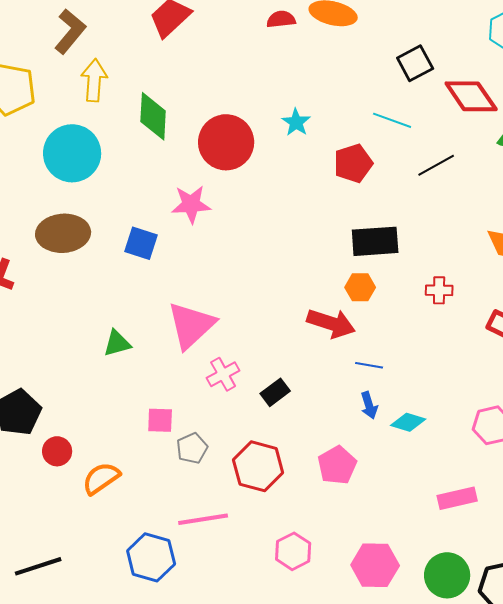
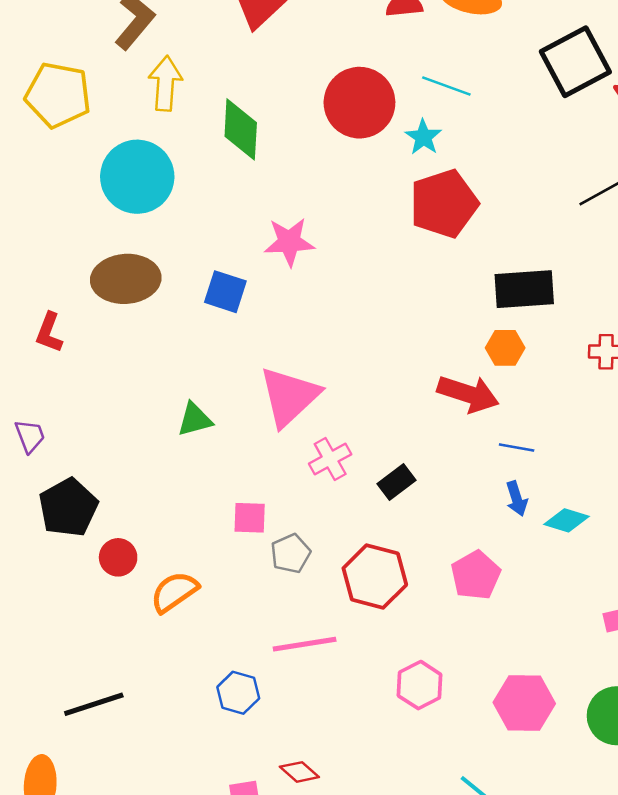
black square: (415, 63) -> (575, 62), size x1.5
cyan line: (392, 120) -> (446, 86), moved
red circle: (226, 142) -> (359, 103), moved
red pentagon: (353, 163) -> (444, 204), moved, size x1.4
blue hexagon: (151, 557) -> (238, 693), size x0.7

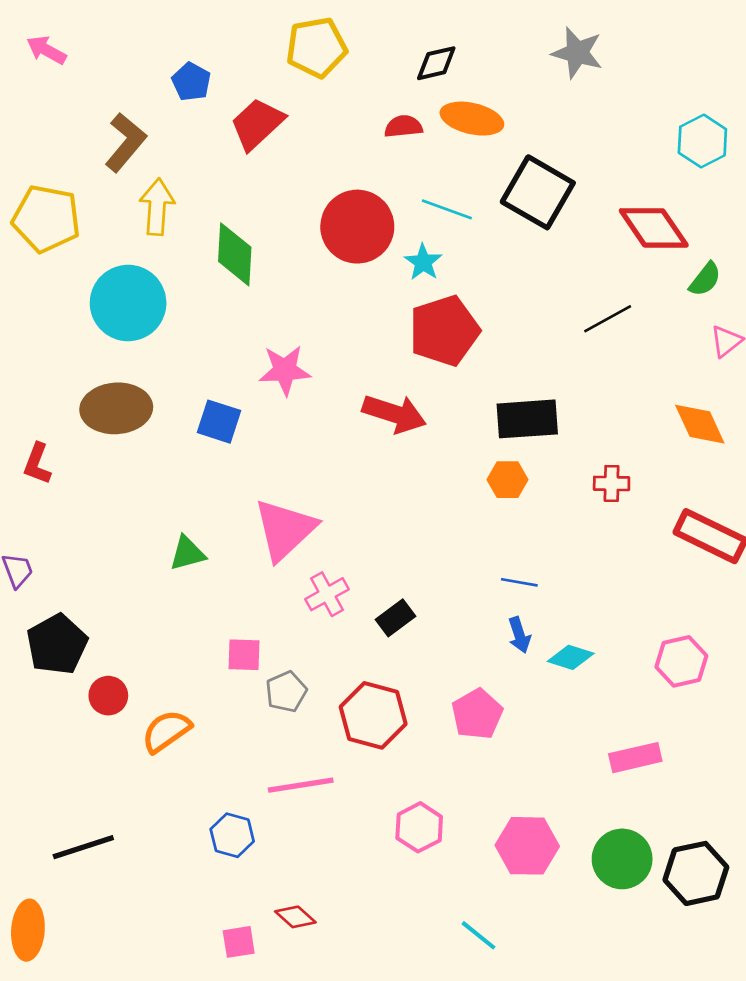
black square: (575, 62) -> (538, 192), moved, turned -32
red arrow: (468, 394) -> (394, 414), moved

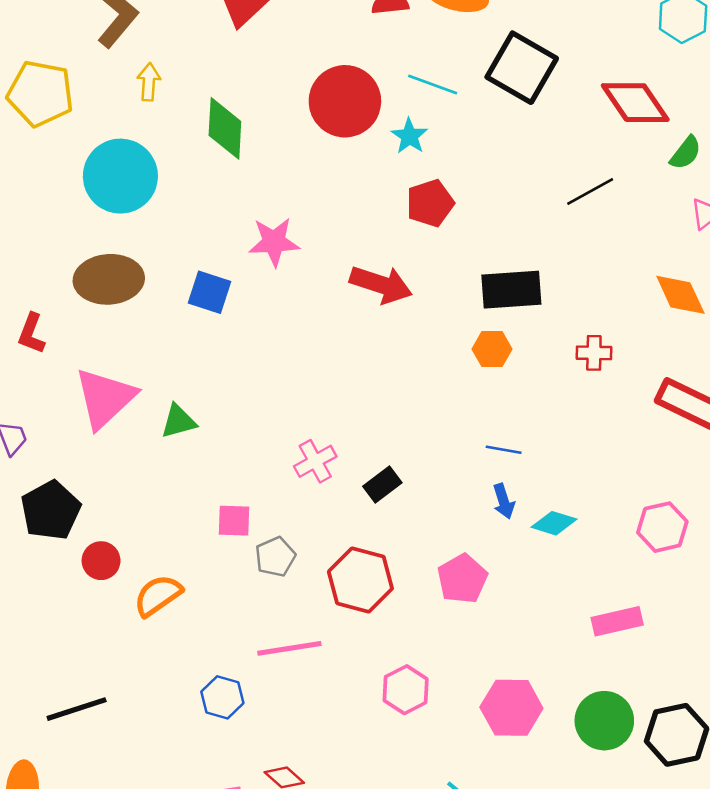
yellow arrow: (157, 207) -> (149, 82), size x0.7
red pentagon: (444, 331) -> (430, 203), size x0.7
pink triangle: (285, 530) -> (105, 398), moved

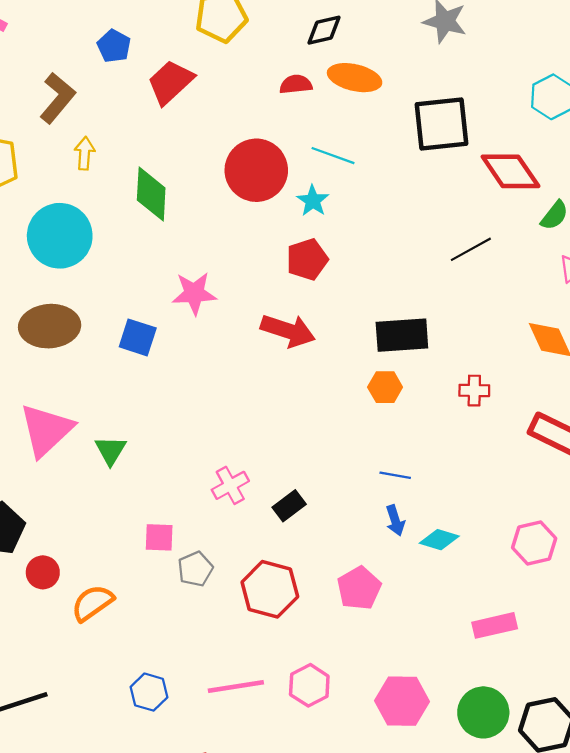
black square: (522, 68) -> (442, 124), moved, turned -36
red pentagon: (430, 203) -> (307, 259), moved
green triangle: (178, 421) -> (111, 450), turned -44
pink line: (289, 648) -> (236, 686), moved

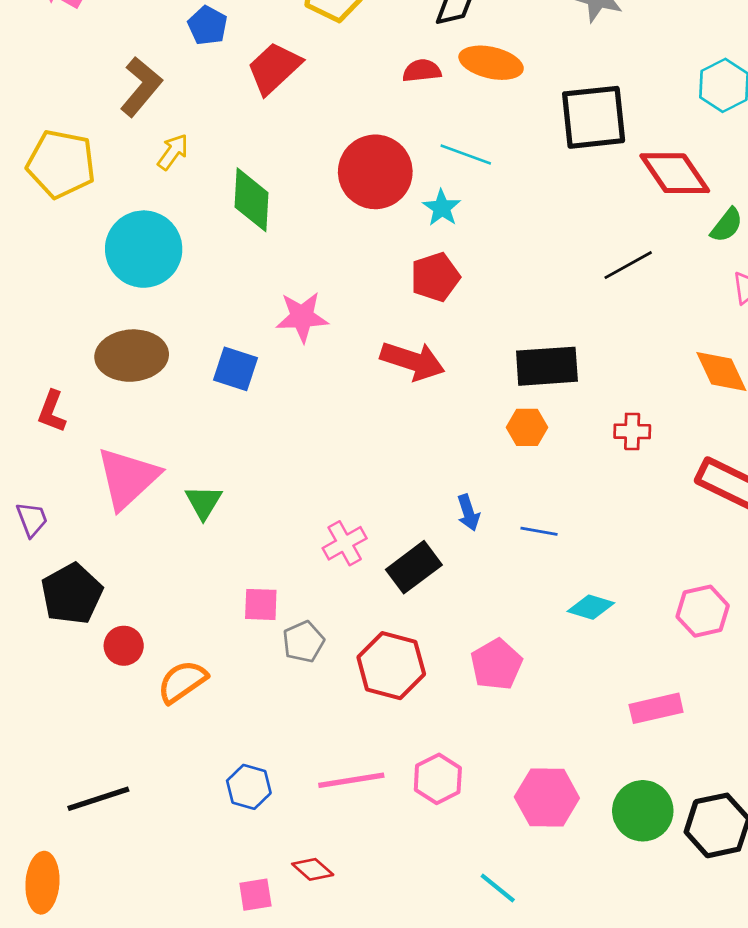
yellow arrow: (85, 153) -> (173, 152), turned 32
black rectangle: (289, 506) -> (414, 567), size x1.4
blue arrow: (395, 520) -> (468, 513), moved

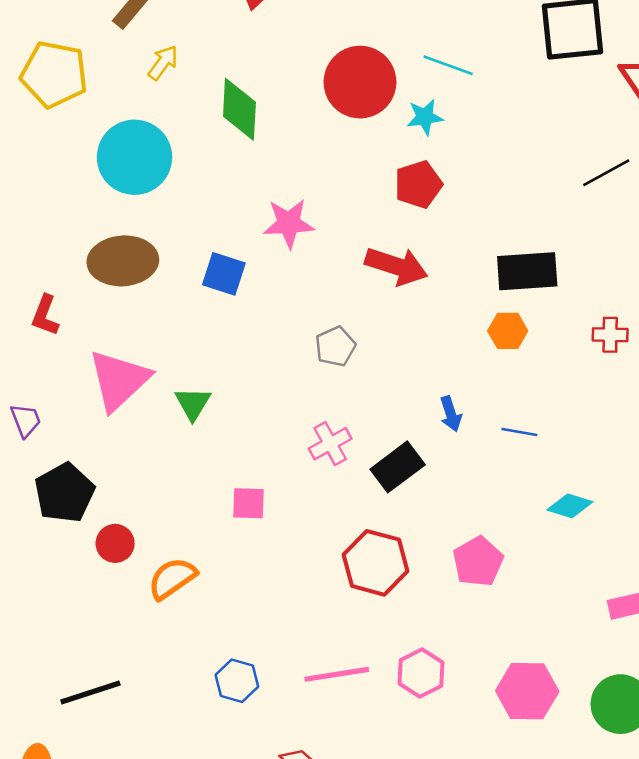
cyan star: (442, 208) -> (425, 117), turned 30
gray pentagon: (303, 642) -> (335, 346), moved

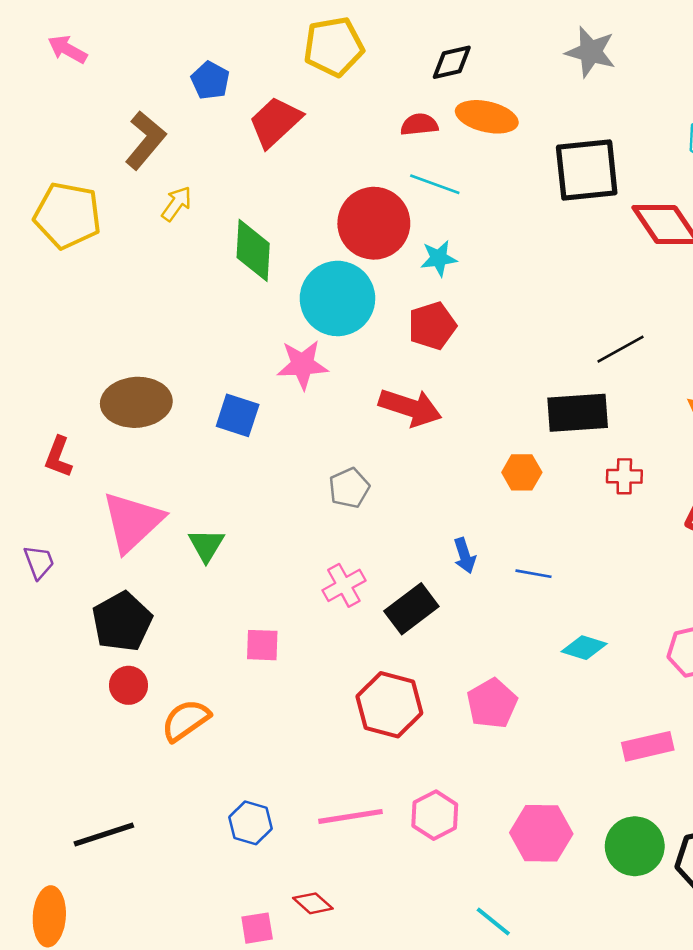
cyan line: (448, 65) -> (435, 184), moved
cyan circle: (135, 157) -> (337, 298), moved
black line: (606, 173) -> (620, 349), moved
black rectangle: (527, 271) -> (578, 413), moved
black pentagon: (65, 493) -> (122, 622), moved

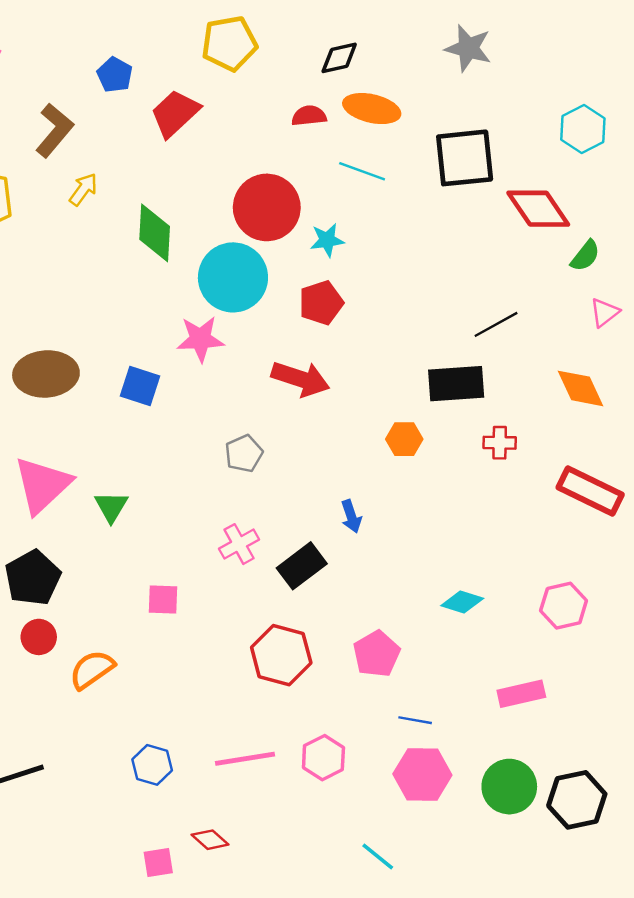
cyan line: (435, 184) -> (362, 171), moved
blue line: (533, 574) -> (415, 720), moved

